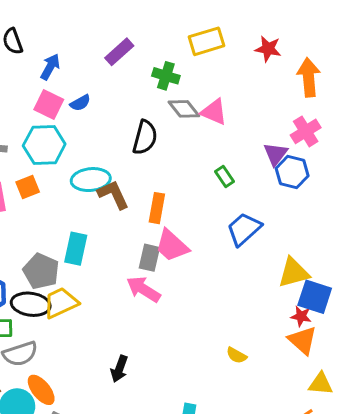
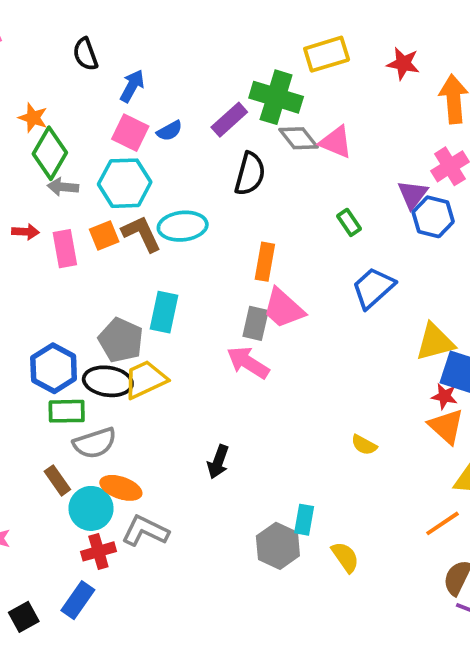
purple rectangle: (119, 52) -> (229, 120), moved
green cross: (166, 76) -> (276, 97), size x1.5
brown L-shape: (113, 195) -> (141, 234), moved
orange ellipse: (41, 390) -> (121, 488), turned -32

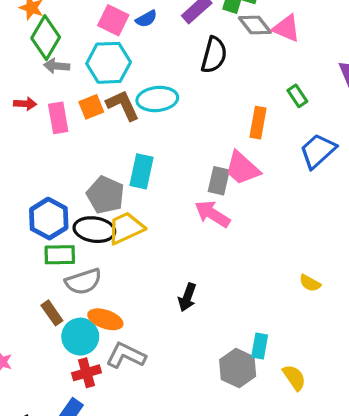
orange rectangle: (265, 262) -> (258, 123), moved

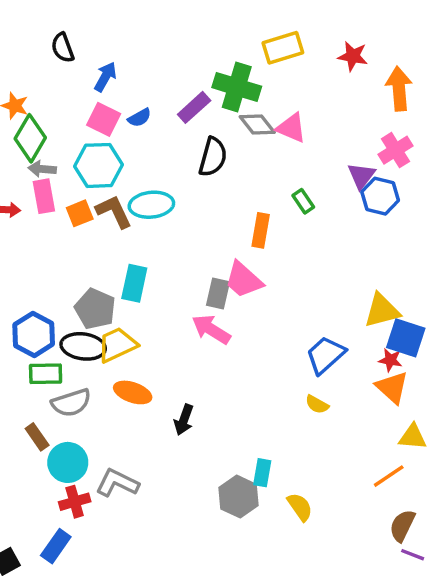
pink rectangle: (58, 118) -> (44, 196), moved
blue trapezoid: (318, 151) -> (326, 355), moved
orange ellipse: (105, 319) -> (133, 392), moved

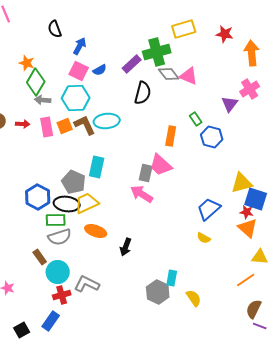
green cross: (237, 87) -> (157, 52), turned -32
pink rectangle: (44, 196) -> (47, 127), moved
blue hexagon: (380, 196) -> (212, 137), moved
green rectangle: (46, 374) -> (56, 220), moved

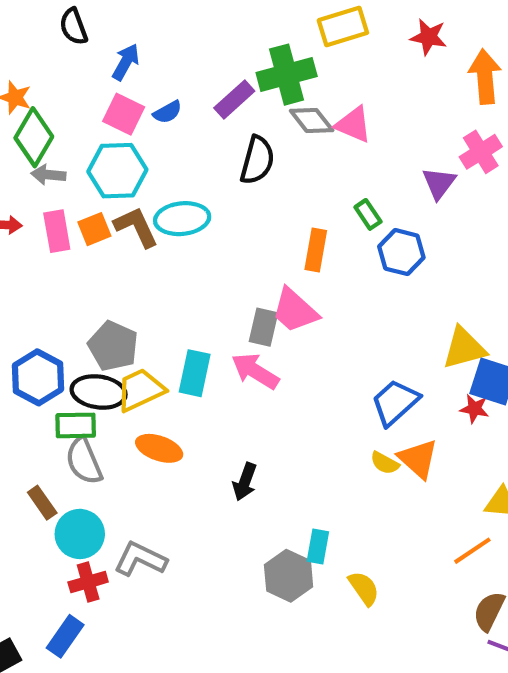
cyan rectangle: (97, 167) -> (195, 373), moved
orange triangle: (248, 228) -> (418, 459), moved
gray semicircle: (60, 237) -> (84, 461), turned 85
black arrow: (126, 247) -> (245, 482), moved

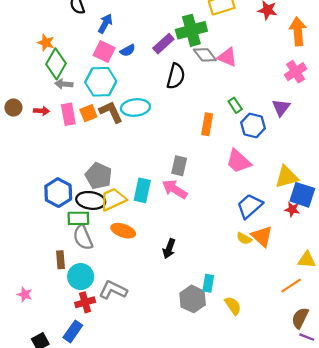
purple triangle: (439, 183) -> (281, 108), moved
pink trapezoid: (295, 311) -> (238, 161), moved
brown rectangle: (42, 503) -> (60, 260), turned 30

